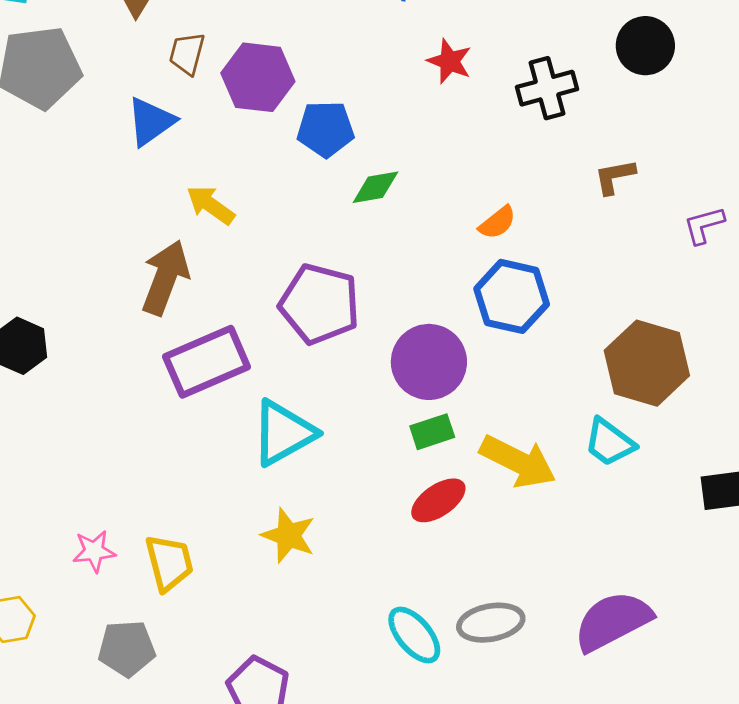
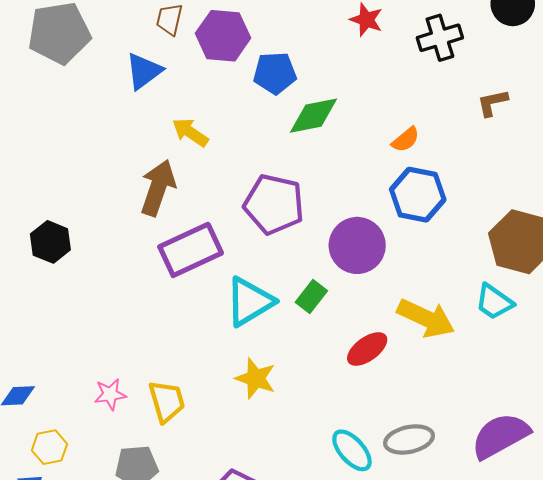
green diamond: (375, 187) -> (313, 116), size x1.4
green rectangle: (432, 432) -> (311, 296), moved, turned -32

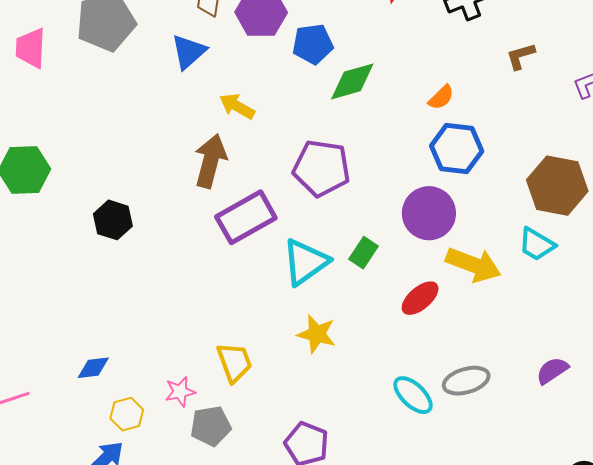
purple circle: (357, 245) -> (429, 213), moved
pink star: (110, 394) -> (180, 392), moved
purple semicircle: (500, 436) -> (552, 371), size x0.6

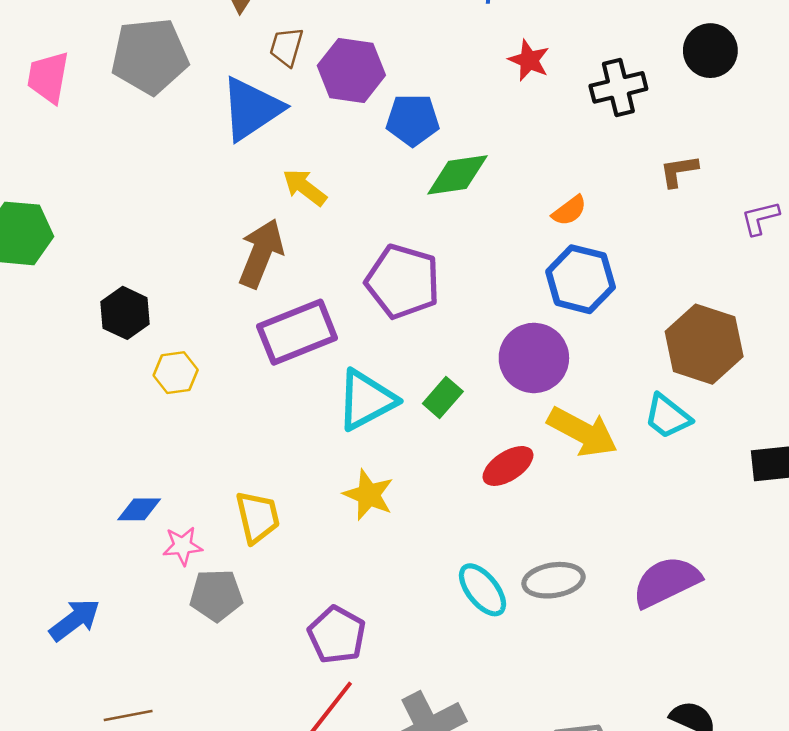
blue triangle: (189, 52) -> (251, 109), size x1.4
blue diamond: (93, 368) -> (139, 509), moved
purple semicircle: (552, 371) -> (666, 582), size x1.6
yellow hexagon: (127, 414) -> (176, 373), moved

